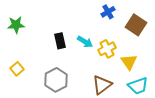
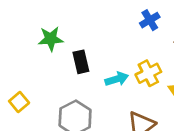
green star: (16, 25) -> (51, 39), moved
cyan arrow: (85, 42) -> (117, 79), moved, turned -49

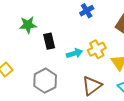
blue cross: (150, 20) -> (87, 11), moved

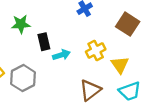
cyan arrow: (74, 53) -> (62, 55), moved
gray hexagon: (45, 81) -> (23, 78), moved

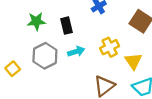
black rectangle: (44, 42) -> (67, 26), moved
gray hexagon: (23, 78) -> (45, 56), moved

